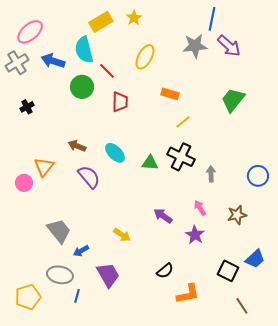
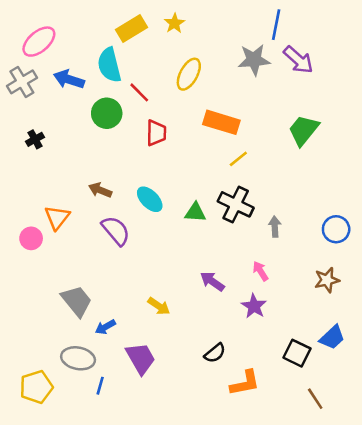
orange rectangle: (170, 94) -> (221, 122), size x1.5
brown star: (237, 215) -> (327, 280), moved

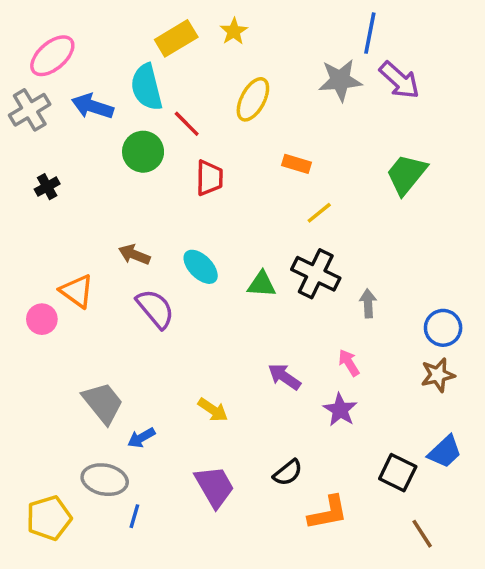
orange rectangle: (221, 122) -> (297, 164), size x0.6
orange triangle: (57, 218) -> (77, 291), turned -32
blue circle: (336, 229) -> (443, 328), moved
purple trapezoid: (141, 358) -> (215, 487), moved

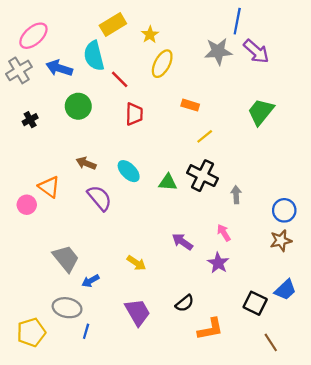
yellow star: (234, 31) -> (150, 35), moved
green circle: (143, 152) -> (78, 106), moved

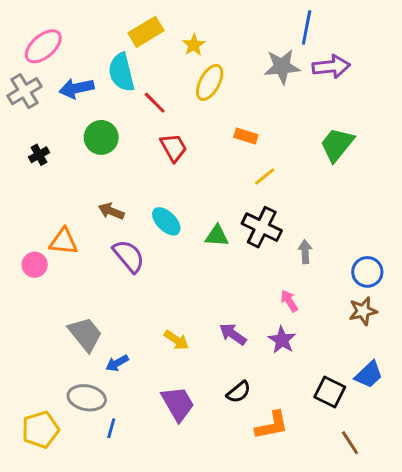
purple arrow: (256, 51) -> (331, 67), turned -48
blue arrow: (59, 68) -> (77, 88), turned -30
red trapezoid: (134, 114) -> (173, 148), turned -30
orange triangle: (49, 187) -> (64, 242), turned -30
purple arrow: (182, 242) -> (233, 334), moved

